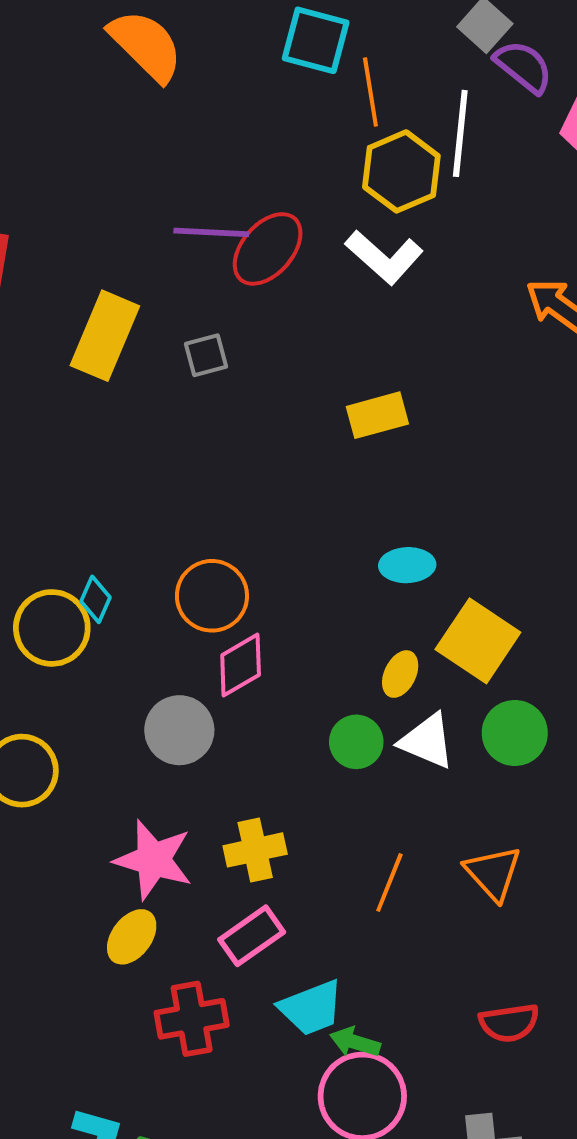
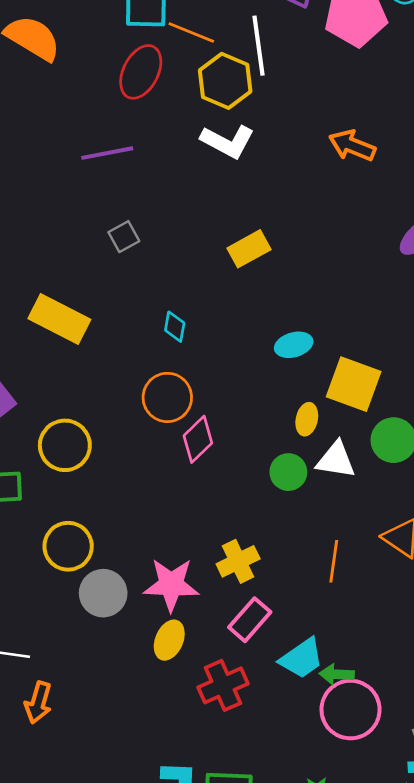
orange line: (370, 92) -> (191, 33), turned -45
red ellipse: (268, 249) -> (141, 72), moved
yellow rectangle: (105, 336) -> (59, 319), moved, turned -72
cyan diamond: (96, 599) -> (175, 327), moved
gray circle: (179, 730) -> (103, 593), moved

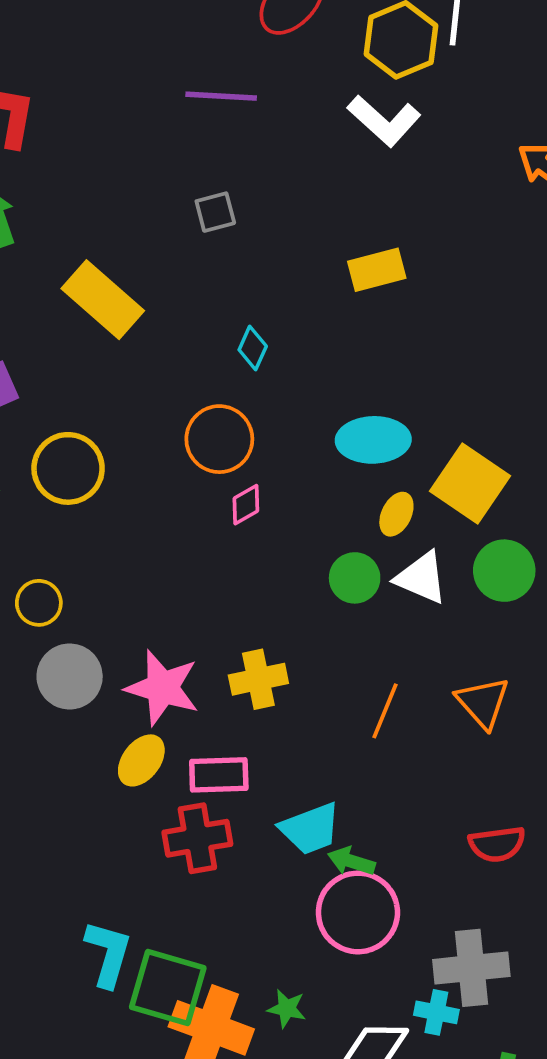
cyan ellipse: (294, 345) -> (373, 440), moved, size x1.4
pink diamond: (198, 439) -> (246, 505), size x0.7
yellow circle: (68, 546) -> (39, 603), size x0.7
pink rectangle: (250, 620) -> (219, 775), moved, turned 33

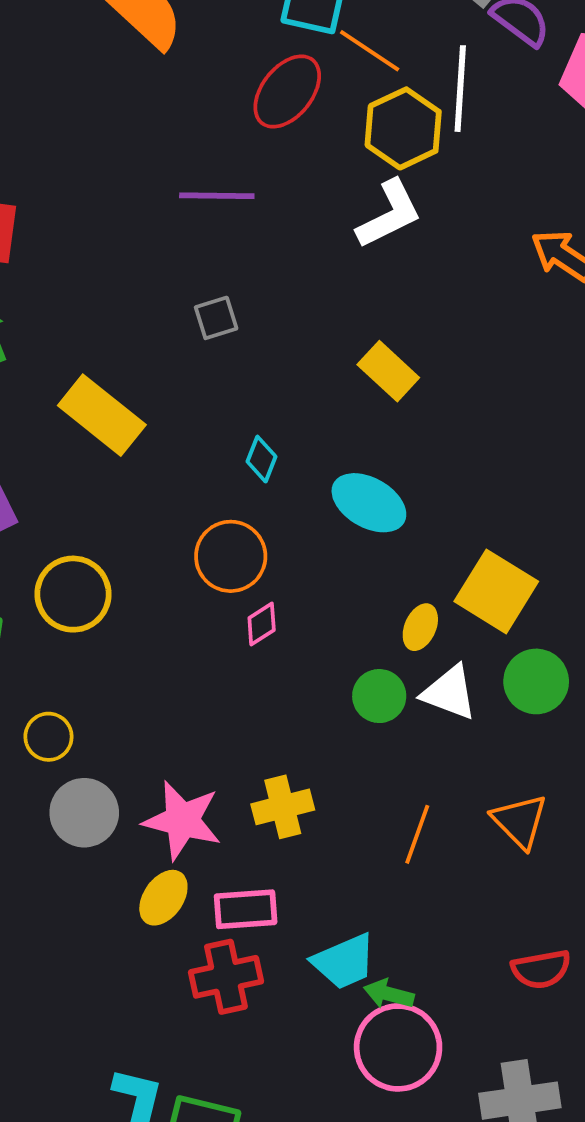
white L-shape: (384, 121) -> (389, 214), turned -66
yellow rectangle: (377, 270) -> (388, 371), turned 60
cyan ellipse: (373, 440) -> (369, 503), moved, turned 34

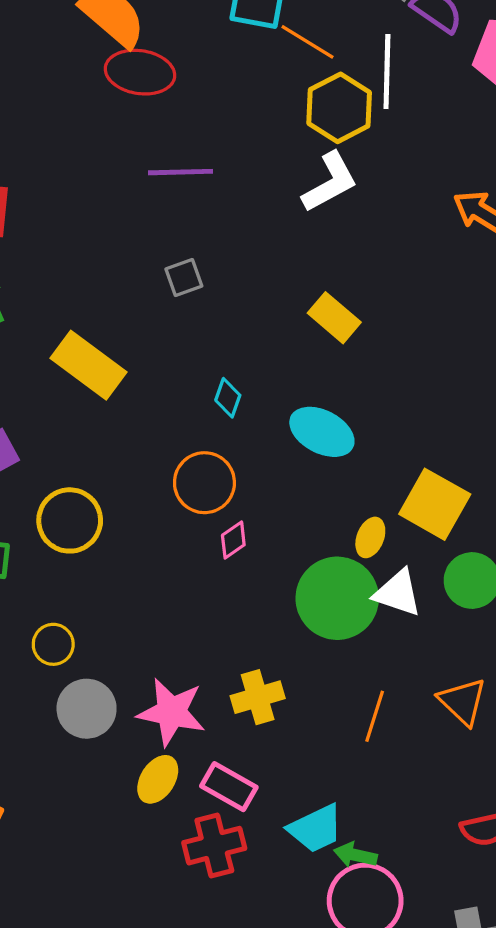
red ellipse: (287, 92) -> (140, 72), moved, turned 62
green circle: (379, 696) -> (337, 598), size x1.8
pink rectangle: (246, 909) -> (229, 787), turned 36

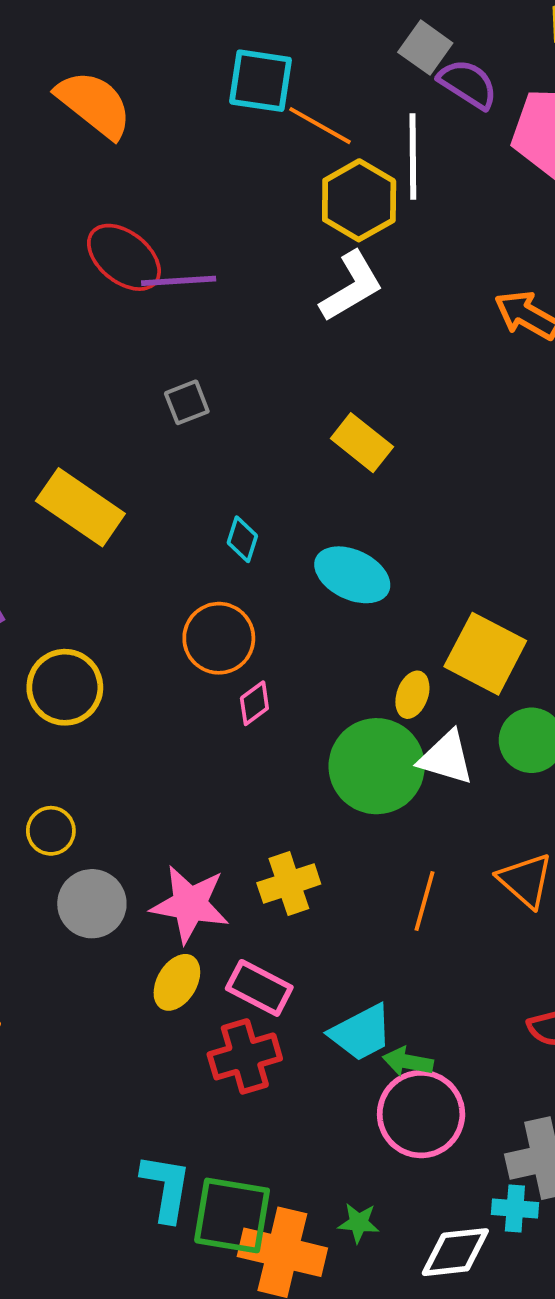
red ellipse: (140, 72) -> (124, 257), moved, turned 32

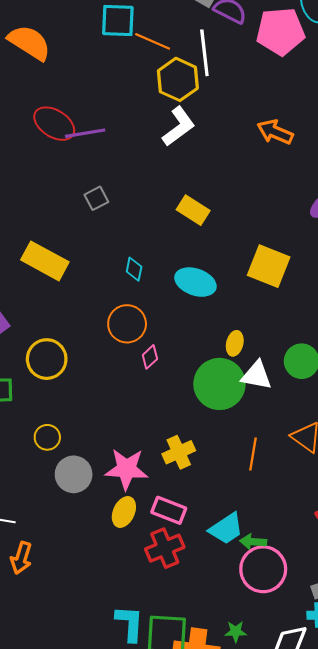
yellow square: (485, 654) -> (269, 266), moved

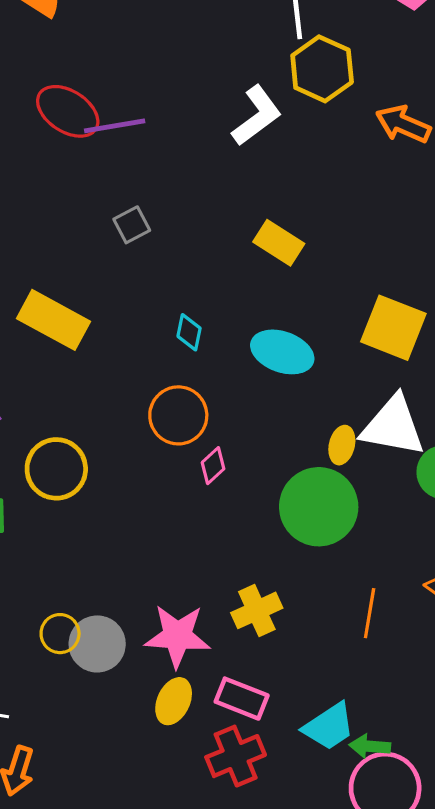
yellow hexagon: (178, 79) -> (322, 69), moved
white triangle: (257, 375) -> (393, 426), moved, size x1.4
yellow circle: (47, 437) -> (60, 634), moved

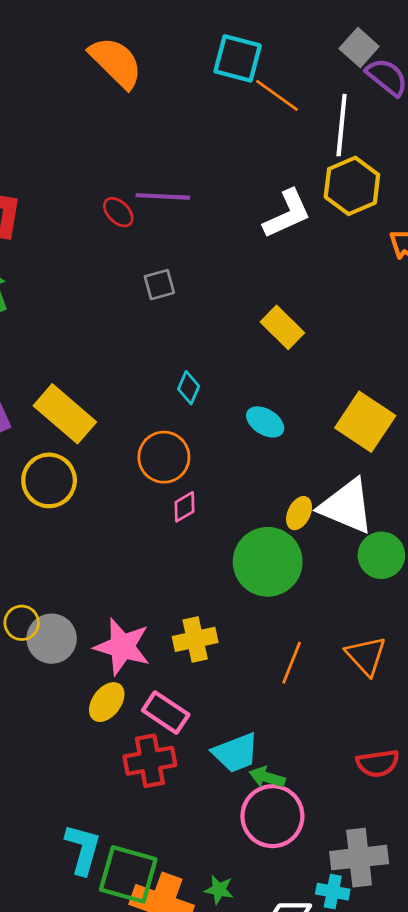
red ellipse: (68, 111) -> (118, 212), moved, size x0.6
yellow rectangle: (54, 320) -> (65, 414), moved
cyan ellipse: (282, 352) -> (265, 422), size x0.7

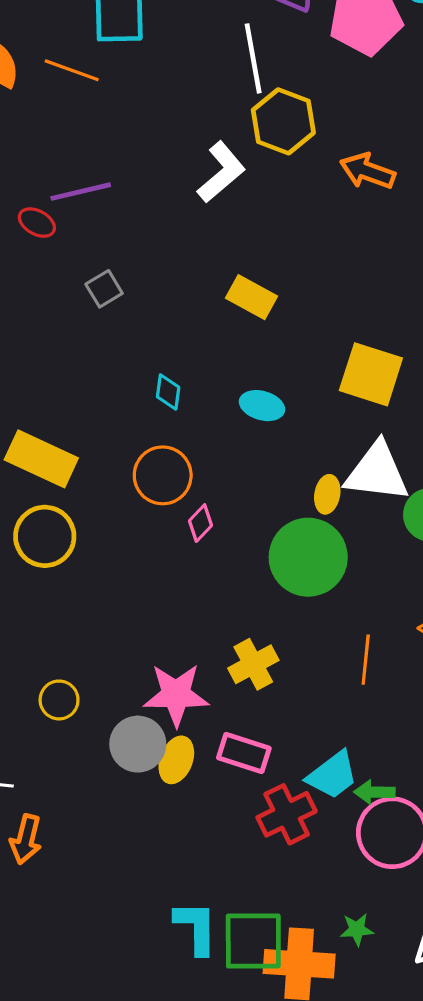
orange line: (277, 95) -> (72, 70), moved
gray circle: (52, 639) -> (138, 744), moved
red cross: (150, 761) -> (287, 814), moved

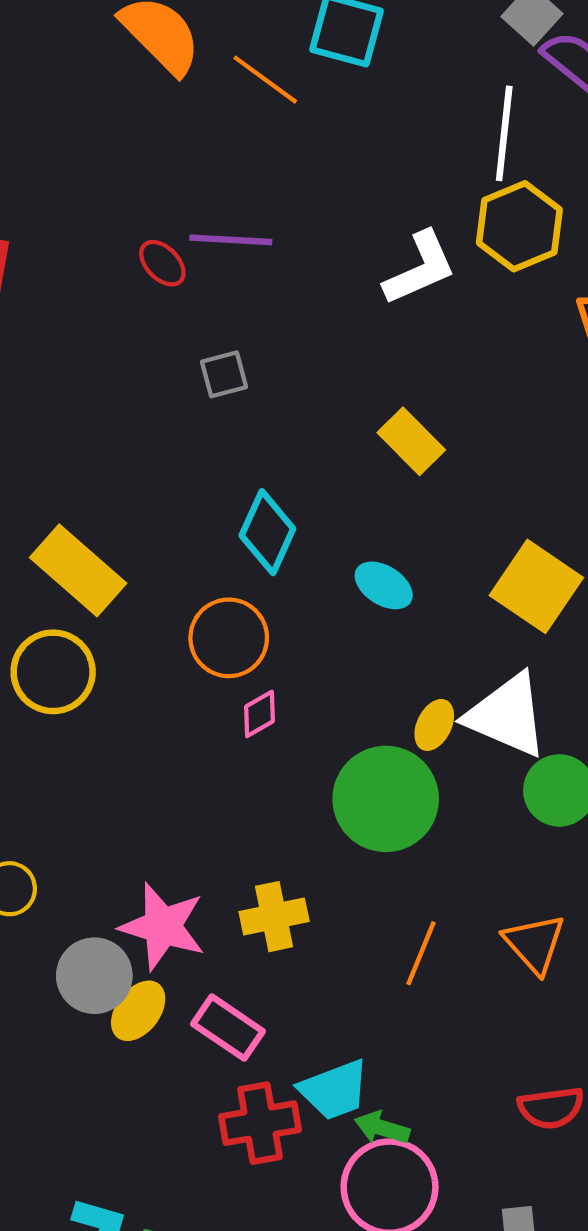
cyan diamond: (168, 392) -> (267, 532), size x1.6

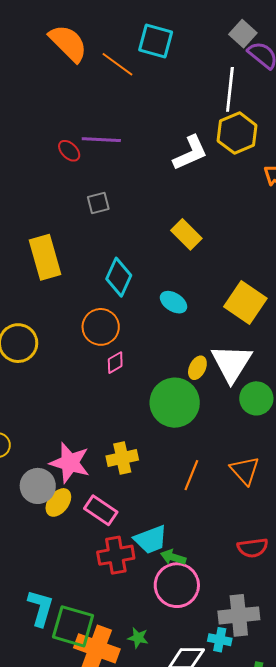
yellow rectangle: (78, 570) -> (45, 257), moved, turned 33
white triangle: (507, 715) -> (232, 363), turned 39

